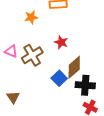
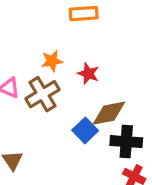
orange star: (31, 17) -> (52, 61), moved
brown diamond: (74, 67) -> (109, 113), turned 30

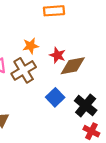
brown diamond: (109, 113) -> (73, 66), moved
black cross: (126, 142) -> (86, 105), turned 35

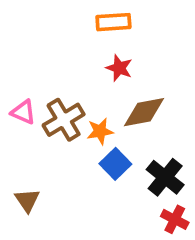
orange star: (31, 46) -> (100, 131), moved
red star: (58, 55) -> (119, 68), moved

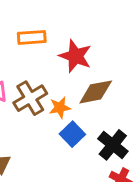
orange rectangle: (113, 22) -> (32, 37), moved
red star: (119, 68) -> (75, 56), size x1.5

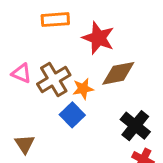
blue square: (72, 134) -> (72, 115), moved

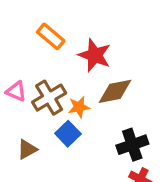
orange rectangle: (55, 20) -> (51, 36), turned 44
black cross: (135, 126) -> (132, 145), turned 32
brown triangle: (25, 144) -> (27, 149), moved, turned 35

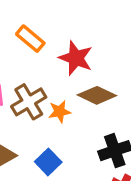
brown diamond: (115, 91) -> (97, 95), turned 36
blue square: (68, 134) -> (48, 162), moved

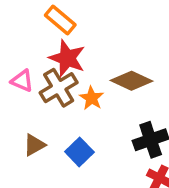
red star: (76, 58) -> (67, 58), moved
orange star: (60, 112) -> (92, 98), turned -30

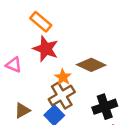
brown cross: (59, 88) -> (62, 96), moved

